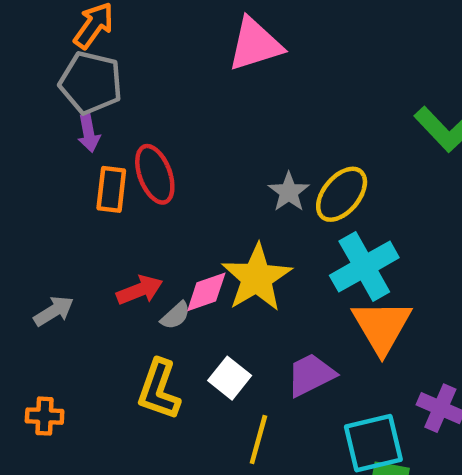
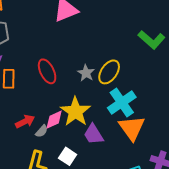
red ellipse: (155, 174) -> (47, 71), moved
purple trapezoid: (311, 375) -> (93, 134), moved, turned -90

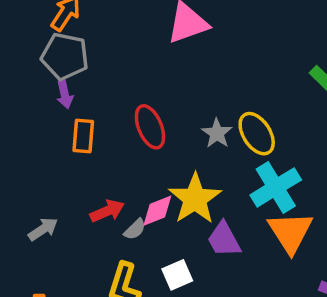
yellow ellipse: (109, 72) -> (257, 134), turned -70
white square: (68, 156) -> (177, 275), turned 30

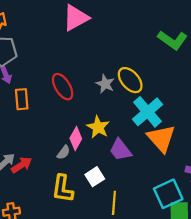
yellow star: (195, 199) -> (98, 127), size x0.7
red arrow: (107, 211) -> (22, 165), moved
pink diamond: (157, 211) -> (76, 138), turned -30

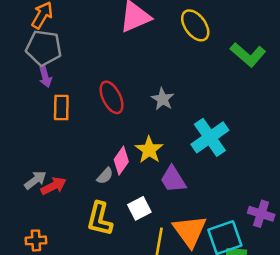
yellow ellipse: (130, 80) -> (195, 25), moved
orange triangle: (161, 138) -> (190, 231), moved

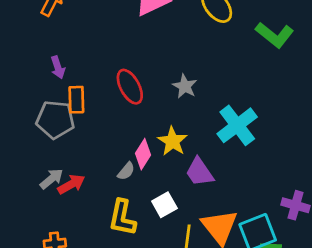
gray pentagon: (44, 48) -> (55, 120), moved

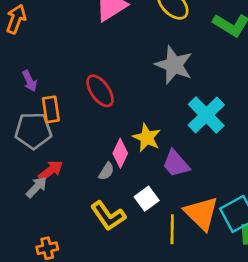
gray star: (185, 86) -> (174, 65), moved, size x1.6
red arrow: (71, 184) -> (51, 170), moved
yellow L-shape: (122, 218) -> (108, 216), turned -39

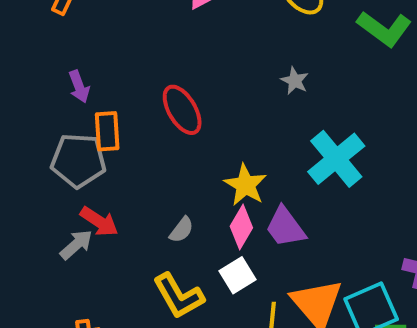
gray star: (174, 65) -> (295, 81), size x0.5
pink diamond: (120, 153) -> (241, 227), moved
red arrow: (51, 170) -> (99, 222), turned 65

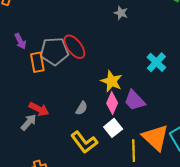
gray star: (295, 81) -> (121, 13), moved
cyan cross: (336, 159) -> (156, 62), size x0.7
gray pentagon: (78, 161) -> (54, 51), moved

